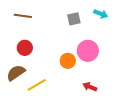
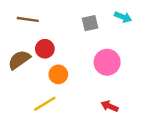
red circle: (25, 48) -> (45, 49), moved
orange circle: (68, 61) -> (58, 74), moved
brown semicircle: (16, 73) -> (19, 60), moved

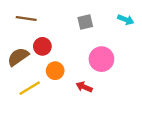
cyan arrow: (123, 17) -> (126, 20), moved
yellow line: (45, 104) -> (30, 88), moved
red arrow: (110, 106) -> (84, 87), moved

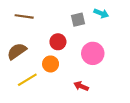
cyan arrow: (126, 20) -> (101, 13), moved
red circle: (42, 46) -> (58, 42), moved
red arrow: (84, 87) -> (81, 86), moved

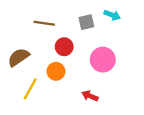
brown line: (24, 16) -> (44, 23), moved
yellow line: (27, 80) -> (30, 89), turned -30

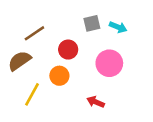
cyan arrow: (112, 15) -> (118, 27), moved
brown line: (44, 23) -> (34, 33), moved, turned -42

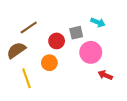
gray square: (92, 23) -> (76, 33), moved
yellow line: (32, 94) -> (27, 78), turned -48
red arrow: (96, 102) -> (105, 75), moved

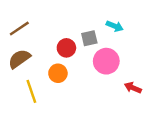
brown line: (29, 28) -> (19, 29), moved
red arrow: (105, 75) -> (133, 88), moved

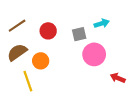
cyan arrow: (115, 26) -> (102, 23), turned -40
red circle: (66, 48) -> (48, 31), moved
orange circle: (58, 73) -> (41, 61), moved

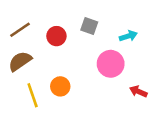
cyan arrow: (102, 23) -> (128, 36), moved
gray square: (79, 34) -> (89, 26), moved, turned 32
orange circle: (41, 61) -> (60, 86), moved

